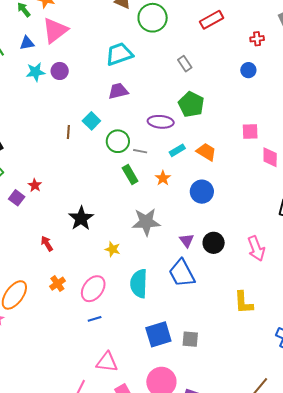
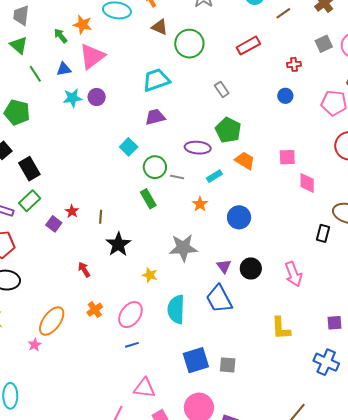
brown line: (68, 132) -> (101, 217), moved
orange trapezoid: (206, 152) -> (245, 161), moved
green rectangle: (130, 174) -> (148, 199), moved

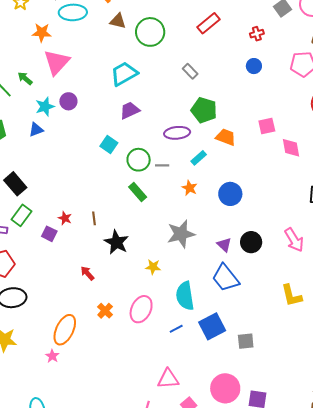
green arrow: (61, 36) -> (25, 78), moved
blue triangle: (64, 69) -> (36, 130), moved
blue line: (132, 345) -> (176, 329), moved
blue square: (196, 360) -> (212, 326), moved

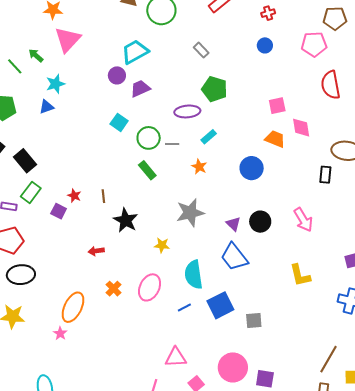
purple circle: (68, 101) -> (117, 75), moved
orange trapezoid: (226, 137) -> (275, 139), moved
blue circle: (230, 194) -> (252, 168), moved
red arrow: (87, 273) -> (96, 251), turned -56

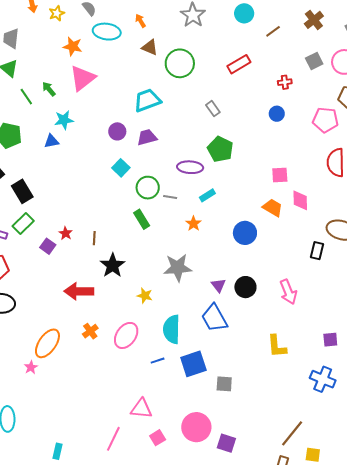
purple circle: (117, 75) -> (117, 131), moved
red arrow: (96, 251) -> (79, 291), size x1.8

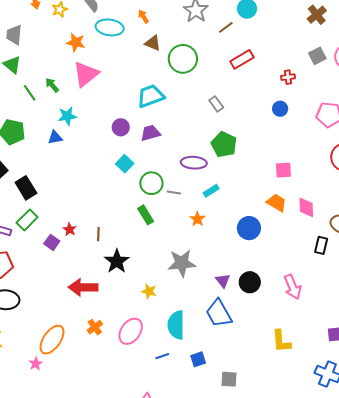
brown line: (273, 31) -> (226, 27), moved
pink diamond: (300, 200) -> (306, 207), moved
blue square: (193, 364) -> (198, 359), size x0.6

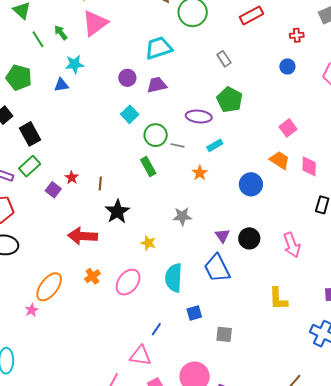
pink square: (283, 170) -> (288, 128), turned -36
gray star: (182, 263) -> (182, 216), size x0.7
blue line: (162, 356) -> (156, 329), moved, turned -40

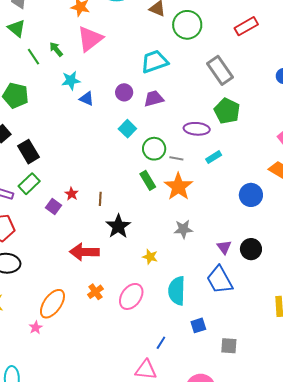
gray rectangle: (224, 59) -> (220, 70), size x1.8
blue triangle: (61, 85) -> (87, 99), moved, turned 35
orange star: (200, 173) -> (178, 187), moved, size x1.8

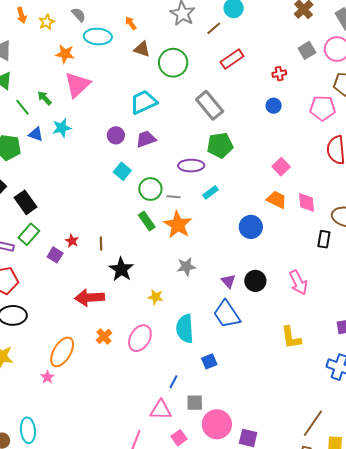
blue triangle: (87, 99) -> (36, 134), moved
green pentagon: (227, 111) -> (220, 145), turned -30
gray square: (229, 346) -> (195, 403), moved

